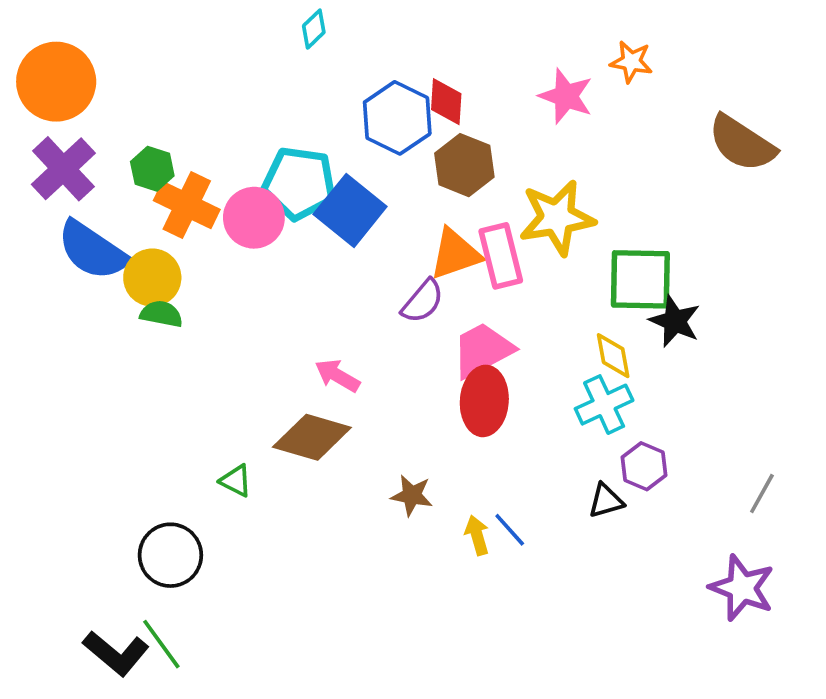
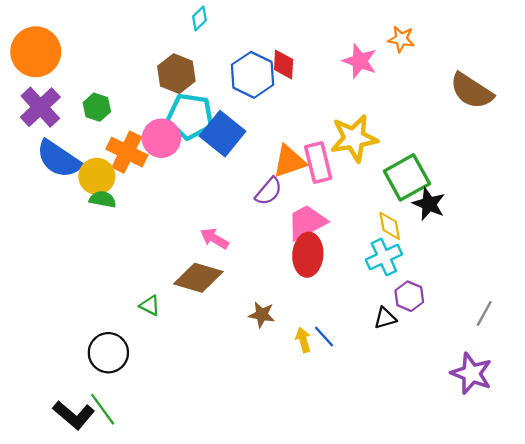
brown hexagon: (464, 165) -> (176, 74), moved
orange cross: (187, 205) -> (127, 152), moved
green square: (640, 279) -> (407, 177), turned -30

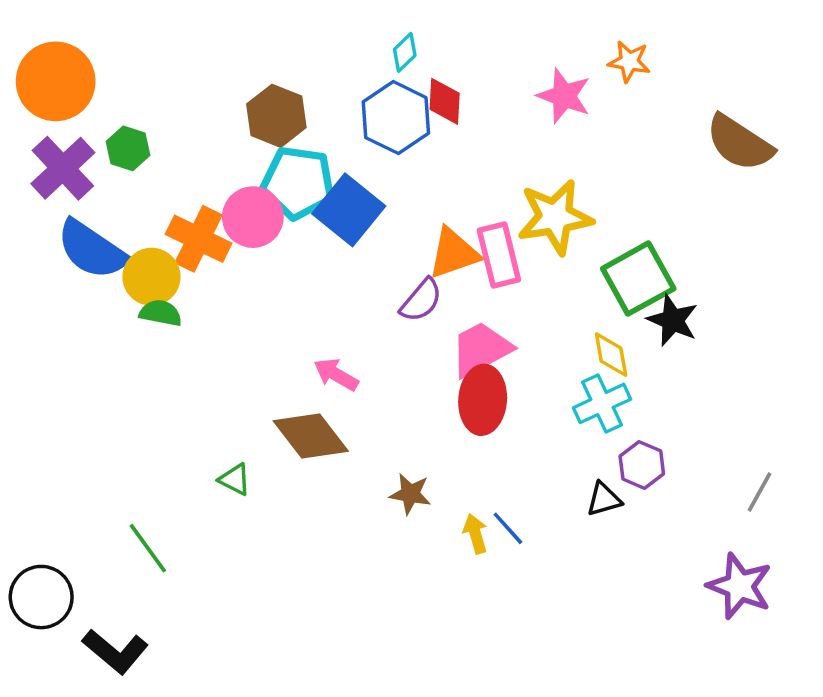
cyan diamond: (199, 18) -> (405, 52), moved
green hexagon: (97, 107) -> (128, 148), moved
brown diamond: (198, 278) -> (311, 436), turned 36
black circle: (108, 353) -> (41, 597), moved
green line: (103, 409) -> (148, 548), moved

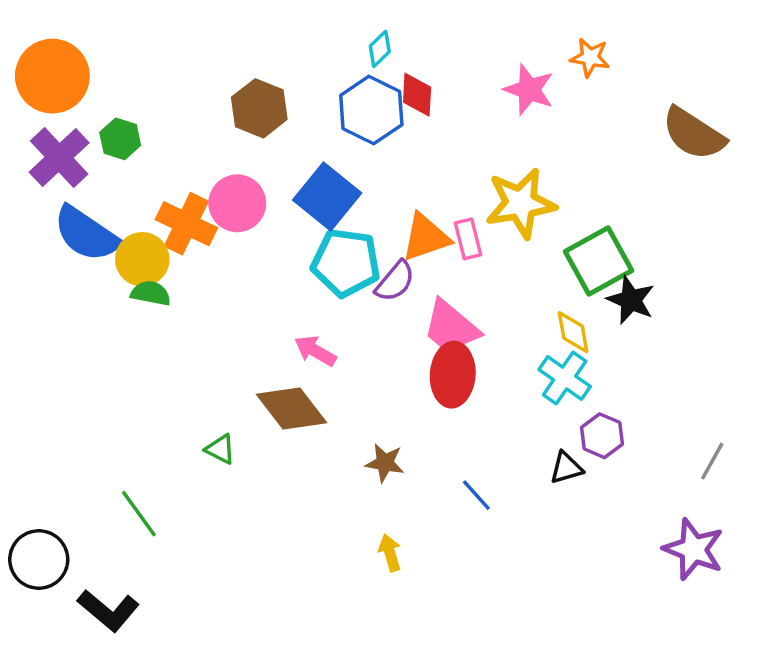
cyan pentagon: (298, 183) -> (346, 263), moved
pink rectangle: (499, 255) -> (468, 239), size x0.7
pink trapezoid: (481, 349) -> (451, 327), turned -112
cyan cross: (602, 403) -> (565, 378), turned -30
yellow arrow: (475, 534) -> (390, 553), moved

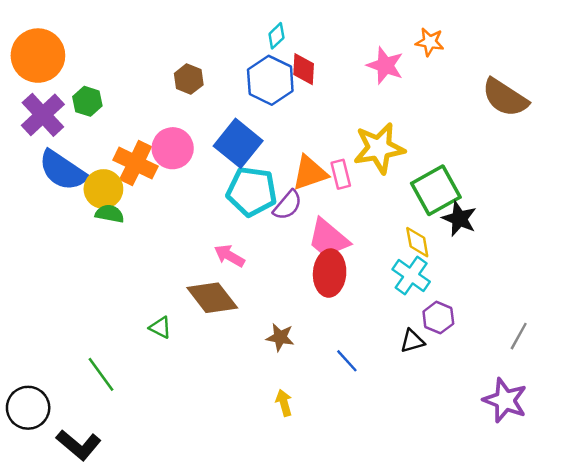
brown hexagon: (259, 108) -> (189, 79), size x0.7

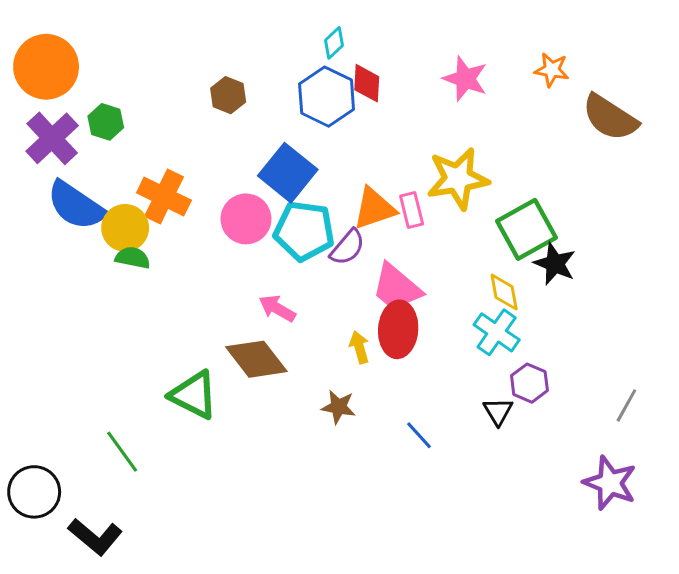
orange star: (430, 42) -> (552, 70), moved
pink circle: (173, 148) -> (246, 219), moved
green triangle: (160, 327) -> (194, 395), size x1.8
black triangle: (412, 341) -> (498, 411), turned -45
yellow arrow: (284, 403) -> (359, 347), moved

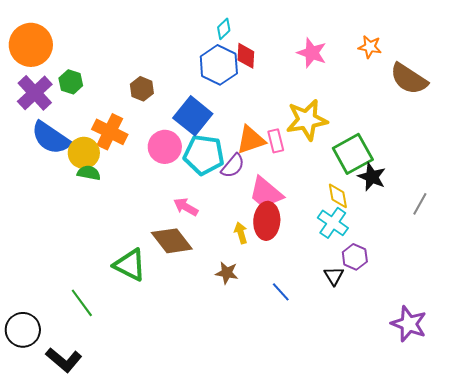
brown hexagon: (228, 95) -> (142, 89), moved
gray line: (626, 405) -> (420, 204), moved

